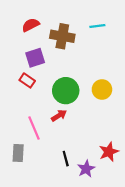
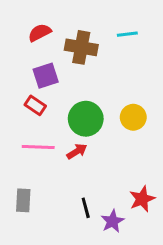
pink line: (34, 128) -> (38, 147), moved, turned -65

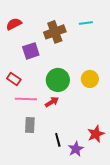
red semicircle: (40, 33) -> (14, 24), moved
brown cross: (81, 47) -> (55, 32), turned -30
red rectangle: (35, 105) -> (14, 79), moved
gray rectangle: (23, 200) -> (30, 125), moved

